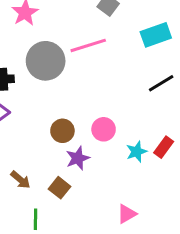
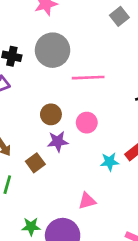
pink line: (88, 45) -> (88, 78), moved
cyan star: (137, 152) -> (110, 162), moved

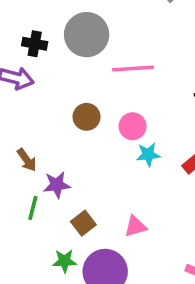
purple star: (58, 142) -> (57, 185), moved
cyan star: (110, 162) -> (148, 154), moved
brown square: (35, 163) -> (83, 223), moved

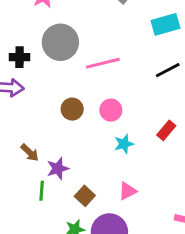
cyan star: (148, 154) -> (124, 144), moved

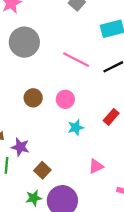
pink line: (103, 63) -> (76, 60), moved, turned 40
purple star: (58, 168) -> (20, 147), turned 30
pink triangle: (128, 191) -> (96, 166), moved

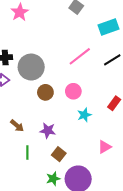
gray circle: (24, 42) -> (31, 67), moved
pink line: (76, 60) -> (80, 56), turned -60
purple star: (20, 147) -> (48, 130), moved

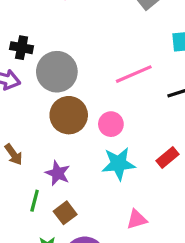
brown circle: (45, 92) -> (69, 115), size x1.5
cyan star: (84, 115) -> (118, 164), size x1.5
green line: (27, 153) -> (35, 201), moved

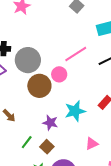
pink circle: (111, 124) -> (59, 74), moved
purple star: (58, 173) -> (50, 123), moved
green line: (35, 201) -> (27, 142), turned 32

